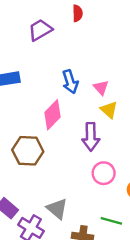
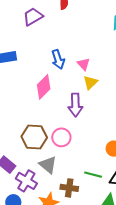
yellow triangle: (109, 110) -> (90, 82), turned 35
brown hexagon: (28, 151) -> (34, 137), moved
pink circle: (104, 173) -> (61, 137), moved

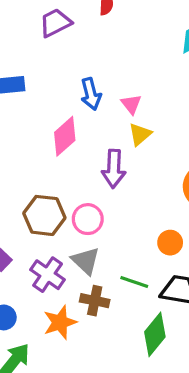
gray triangle: (48, 165) -> (86, 261), moved
purple cross: (26, 181) -> (48, 275), moved

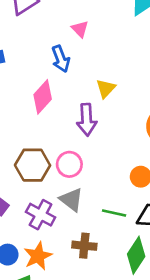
pink triangle: (131, 104) -> (80, 29), moved
brown cross: (95, 301) -> (84, 246), moved
orange star: (60, 322) -> (38, 256), moved

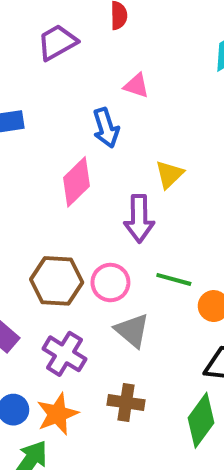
pink triangle: (80, 29) -> (136, 86), turned -30
gray triangle: (71, 200) -> (132, 330), moved
green line: (114, 213) -> (174, 279), moved

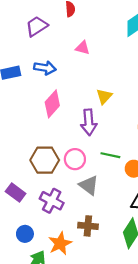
blue arrow: (106, 128) -> (45, 68), moved, turned -60
orange star: (57, 414) -> (60, 243), moved

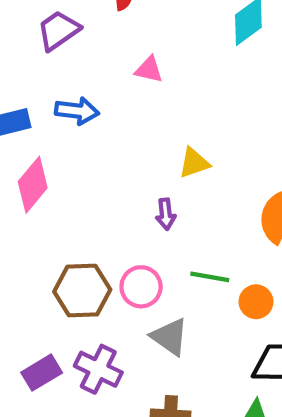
yellow triangle: (104, 96) -> (194, 163), turned 30
pink diamond: (52, 104) -> (33, 185), moved
purple arrow: (89, 122) -> (166, 214), size x0.6
purple rectangle: (16, 192) -> (42, 373), moved, turned -66

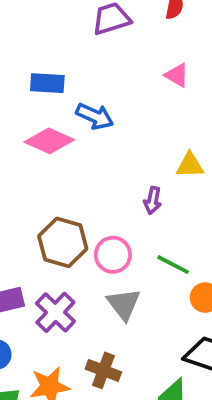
blue arrow: (77, 111) -> (95, 116), moved
pink diamond: (33, 185) -> (49, 141), turned 57

